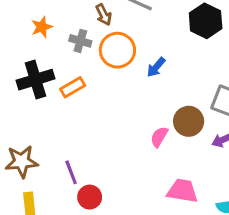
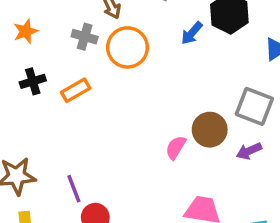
orange star: (42, 27) -> (26, 31), moved
blue arrow: (156, 67) -> (192, 33), moved
black cross: (36, 80) -> (33, 81), size x0.6

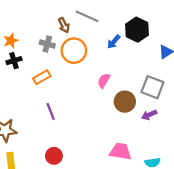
black cross: (33, 81) -> (14, 61), moved
pink semicircle: (176, 148) -> (104, 81), moved
purple line: (74, 189) -> (51, 112), moved

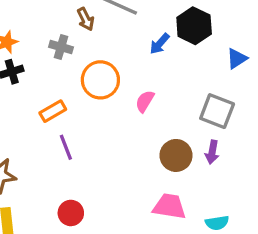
orange circle: (74, 51) -> (100, 80), moved
orange rectangle: (42, 77) -> (53, 111), moved
brown circle: (125, 102) -> (176, 155), moved
purple arrow: (149, 115) -> (212, 152), turned -56

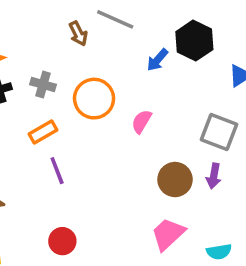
gray cross: (61, 47) -> (43, 85), moved
pink trapezoid: (169, 206) -> (168, 234), turned -52

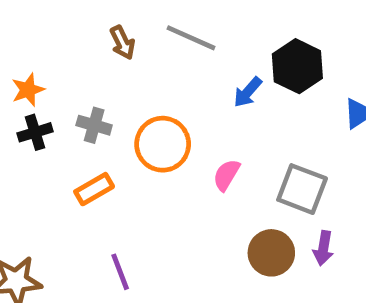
brown arrow: (78, 33) -> (122, 43), moved
gray square: (219, 132) -> (302, 189), moved
purple line: (57, 171) -> (120, 272), moved

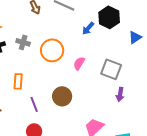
orange rectangle: (94, 189) -> (18, 81), moved, turned -56
brown circle: (271, 253) -> (62, 96), moved

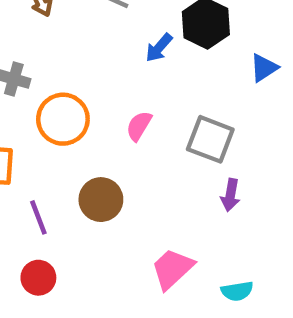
orange circle: (52, 50) -> (63, 119), moved

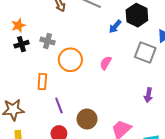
gray square: (210, 139) -> (145, 52), moved
brown circle: (101, 200) -> (87, 119), moved

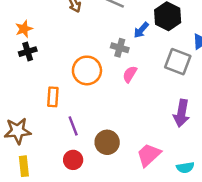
gray cross: (48, 41) -> (120, 48), moved
purple arrow: (148, 95) -> (181, 113), size x1.5

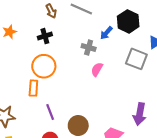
black cross: (28, 52) -> (45, 36), moved
orange circle: (87, 70) -> (44, 66), moved
purple arrow: (181, 113) -> (140, 114), moved

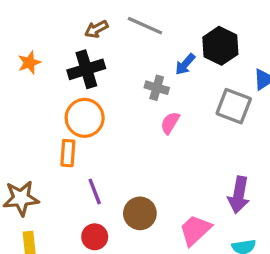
brown arrow: (51, 11) -> (96, 29), turned 88
black cross: (45, 36) -> (86, 69), size x1.5

